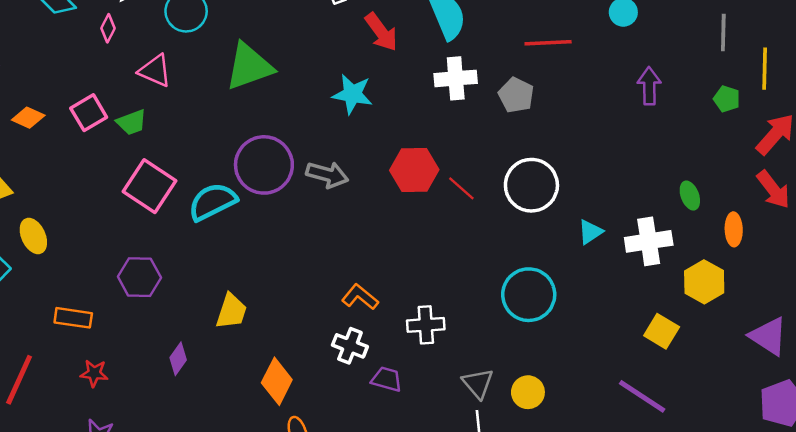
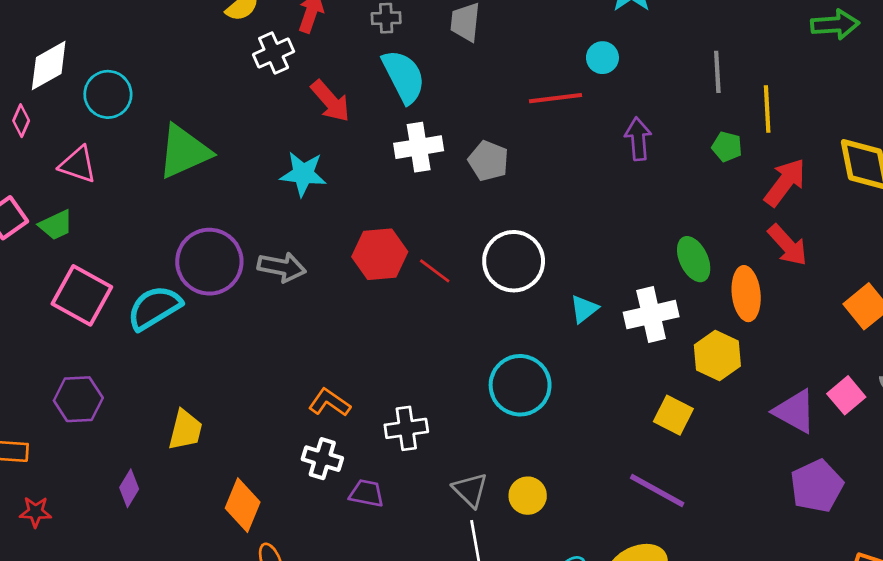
red line: (548, 43) -> (555, 98), moved
green ellipse: (690, 196) -> (694, 259), size x1.4
orange ellipse: (734, 229) -> (746, 294), size x1.4

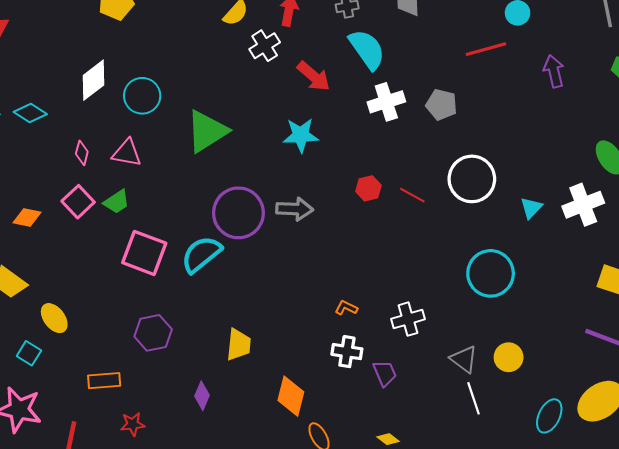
pink diamond: (21, 121) -> (82, 153), moved
red hexagon: (380, 254) -> (368, 188), size x0.6
orange L-shape: (329, 403) -> (346, 308), size x0.7
purple trapezoid: (367, 493) -> (385, 373), turned 64

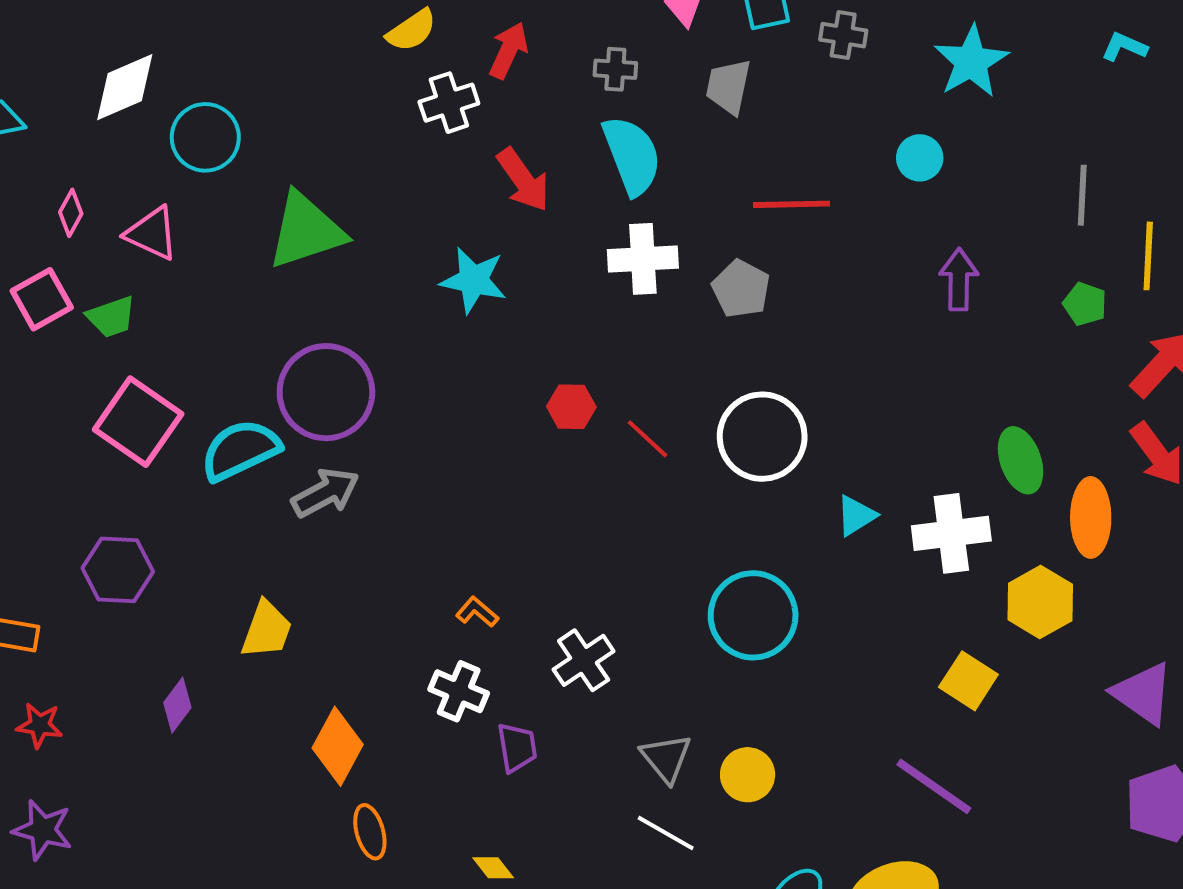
red line: (486, 49) -> (792, 204), moved
gray arrow: (295, 209) -> (325, 493), moved, turned -45
white cross: (408, 319) -> (584, 660), turned -32
white line: (473, 398) -> (666, 833), turned -56

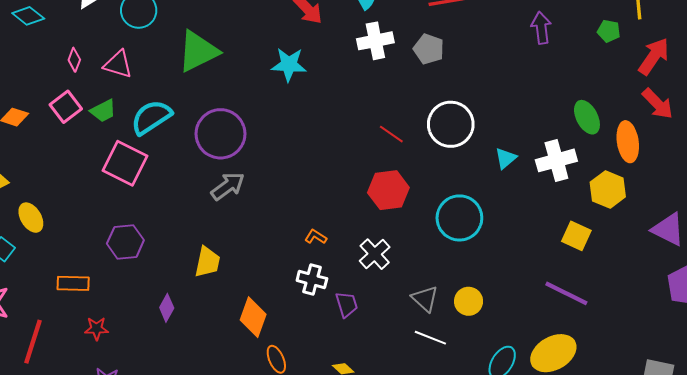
red hexagon: (571, 407) -> (388, 190), moved, size x1.6
cyan semicircle: (240, 450) -> (151, 117), moved

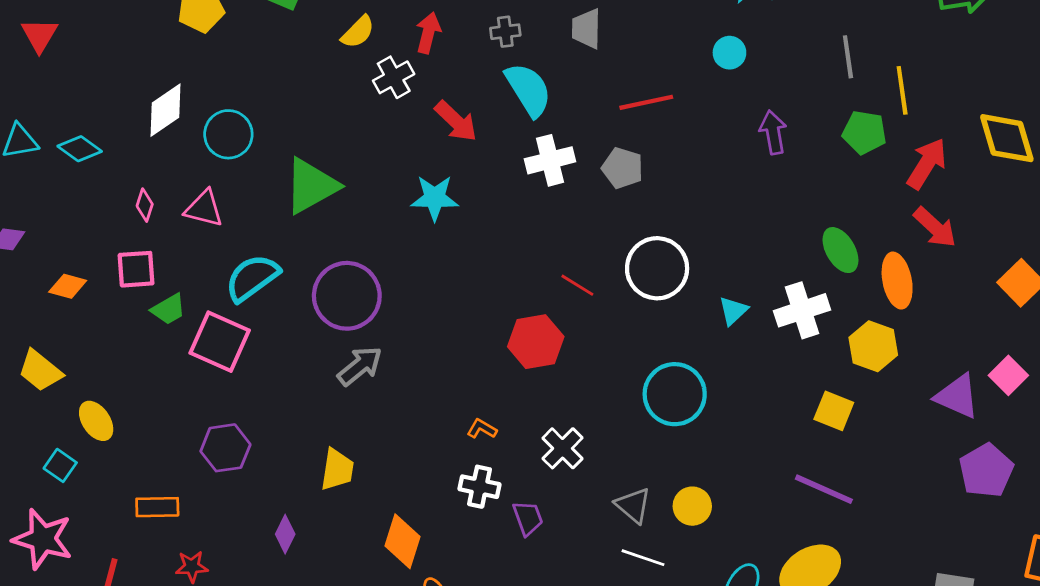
green pentagon: (609, 31) -> (864, 132), size x1.4
pink square: (66, 107) -> (136, 269), turned 36
green trapezoid: (103, 111) -> (168, 309), moved
red hexagon: (388, 190) -> (536, 342), moved

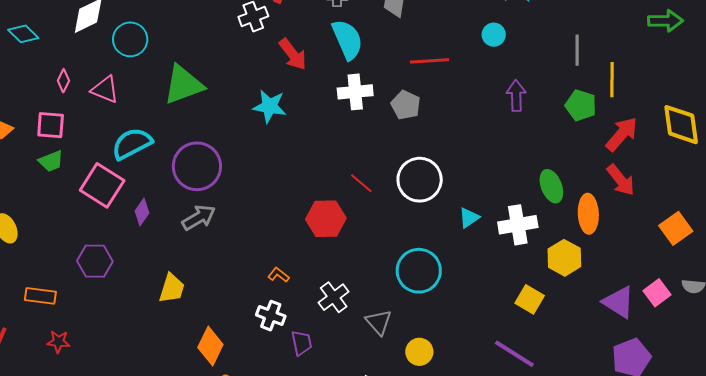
green trapezoid: (168, 309) -> (51, 161), moved
gray triangle: (633, 505) -> (379, 322), moved
purple diamond: (285, 534) -> (142, 212), moved

